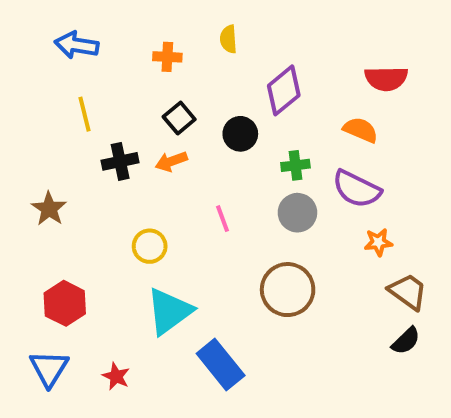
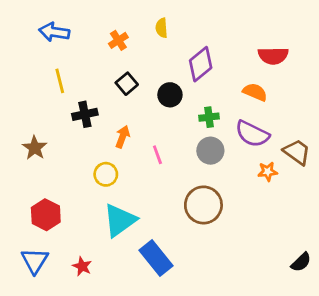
orange cross: (167, 57) -> (118, 40), turned -36
orange arrow: (171, 161) -> (123, 137), moved, turned 130
brown trapezoid: (408, 292) -> (297, 152), moved
black semicircle: (406, 341) -> (301, 262), moved

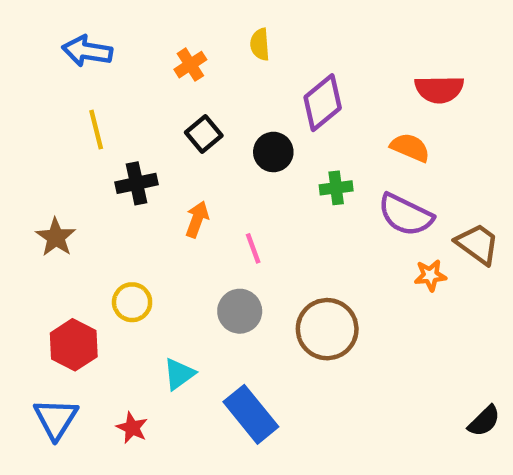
gray circle: (210, 151) -> (240, 311), moved
yellow circle: (106, 174) -> (132, 302), moved
cyan triangle: (120, 220) -> (179, 374), moved, size x0.6

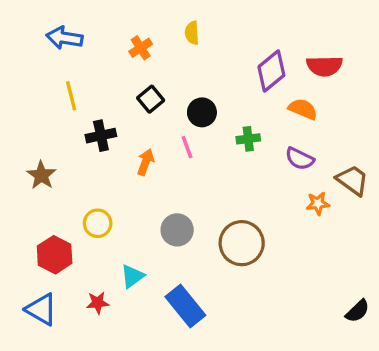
purple diamond: (323, 103) -> (271, 71), moved
purple semicircle: (406, 215) -> (300, 159), size x0.7
pink line: (253, 248) -> (187, 147), moved
blue triangle: (56, 419) -> (41, 309), turned -32
red star: (132, 428) -> (98, 303), moved, turned -30

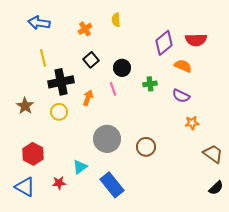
black cross: (101, 136) -> (61, 82), size x1.4
brown trapezoid: (353, 180) -> (213, 154), moved
yellow circle: (98, 223) -> (59, 112), moved
gray circle: (177, 230) -> (107, 139), size x1.4
brown circle: (242, 243) -> (146, 147), size x0.7

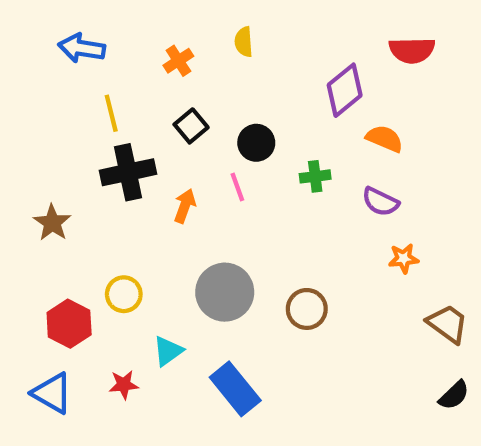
red semicircle: (196, 40) -> (412, 50), moved
yellow line: (43, 58) -> (111, 113), moved
yellow circle: (59, 112) -> (124, 294), moved

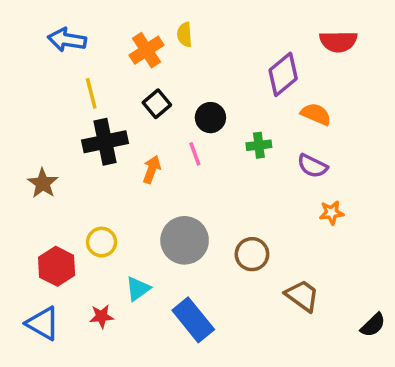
yellow semicircle: (244, 42) -> (185, 35), moved
orange cross: (178, 61) -> (146, 50), size x1.4
brown trapezoid: (448, 324) -> (302, 296), moved

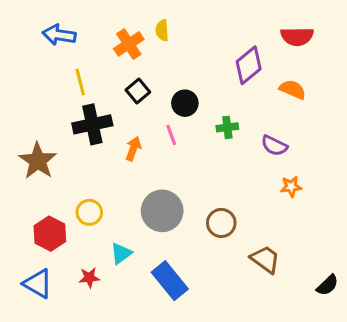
orange semicircle: (316, 114) -> (293, 89), moved
brown star: (43, 183) -> (38, 161), size x1.4

